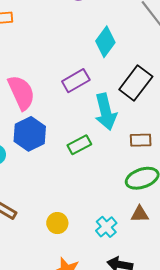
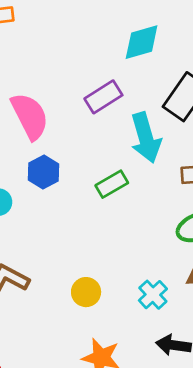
cyan diamond: (105, 42) -> (142, 42), turned 40
blue hexagon: (30, 134) -> (43, 172), size x0.7

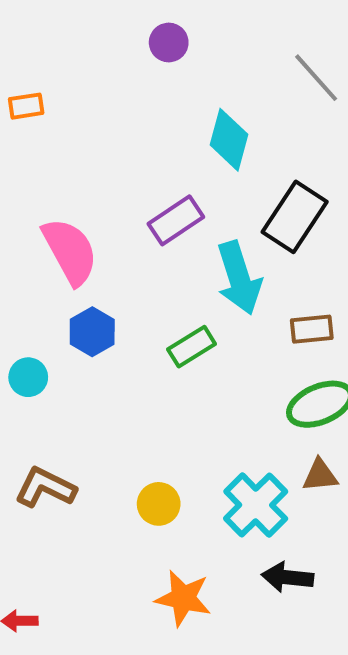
cyan diamond: (142, 42) -> (229, 140), turned -57
cyan cross: (153, 295) -> (256, 505), size x1.5

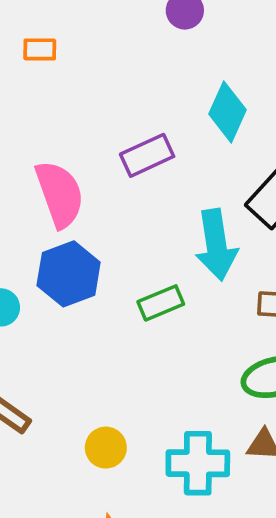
purple rectangle: (176, 220) -> (147, 155), moved
blue hexagon: (92, 332) -> (69, 274), size x1.4
cyan cross: (256, 505) -> (198, 463), turned 36

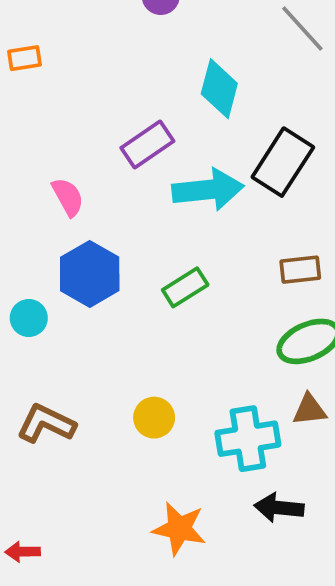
pink semicircle: (60, 194) -> (68, 197), size x0.6
cyan arrow: (216, 245) -> (208, 190), moved, turned -78
yellow circle: (106, 448) -> (154, 418), moved

